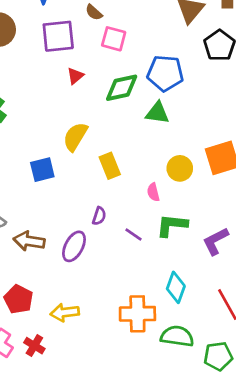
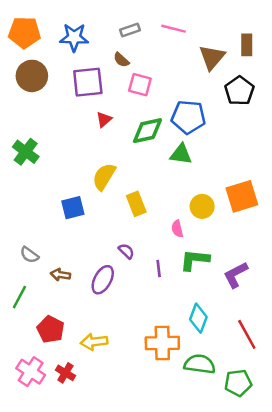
purple semicircle: (99, 216) -> (126, 251), turned -63
purple line: (133, 234) -> (159, 269), turned 49
brown arrow: (29, 241) -> (60, 275), size x0.7

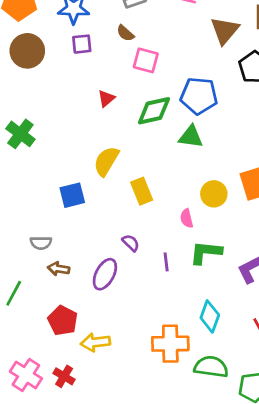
purple square: (88, 82) -> (82, 44), moved, size x0.6
gray semicircle: (29, 255) -> (41, 243), moved, turned -36
red pentagon: (51, 329) -> (63, 320), moved

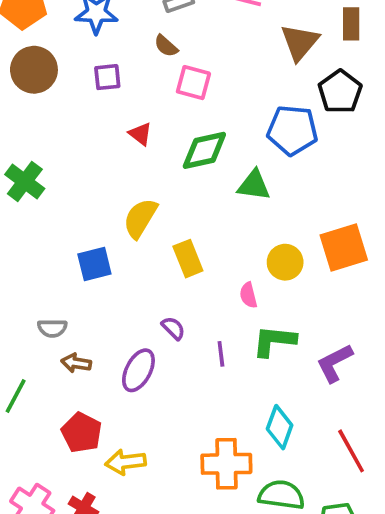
purple square: (82, 44) -> (107, 77), moved
blue pentagon: (199, 96) -> (292, 130), moved
red triangle: (106, 99) -> (140, 134), turned -42

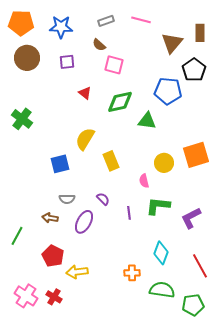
gray semicircle: (52, 328) -> (67, 199), moved
orange cross: (226, 464) -> (132, 273), size x0.6

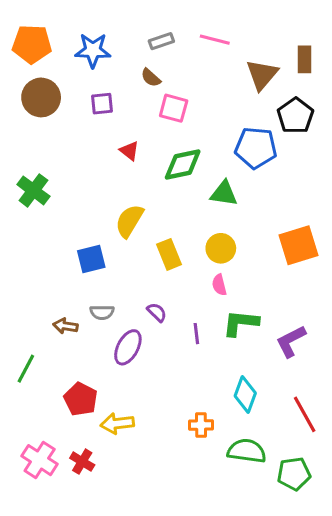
yellow circle: (164, 163) -> (221, 248), moved
brown arrow: (50, 218) -> (65, 326), moved

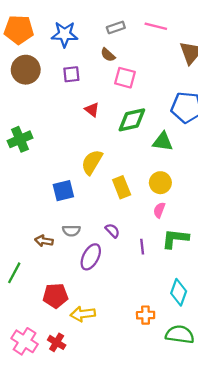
green cross: (33, 190) -> (20, 139), turned 30
pink semicircle: (219, 285) -> (159, 210), turned 35
red pentagon: (81, 399) -> (55, 296), turned -30

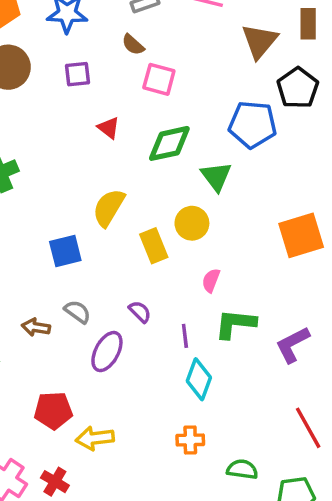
green triangle: (163, 142) -> (216, 176), turned 45
yellow circle: (160, 183) -> (192, 223), moved
gray semicircle: (71, 231) -> (77, 312), turned -144
cyan diamond: (179, 292) -> (199, 379), moved
green semicircle: (180, 334) -> (242, 469), size x0.7

